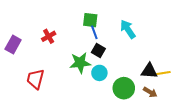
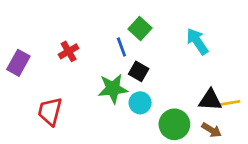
green square: (90, 20) -> (140, 28), moved, turned 35
cyan arrow: (128, 29) -> (197, 41), moved
blue line: (94, 32) -> (121, 47), moved

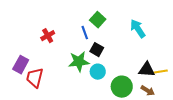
purple rectangle: (18, 63) -> (21, 65), moved

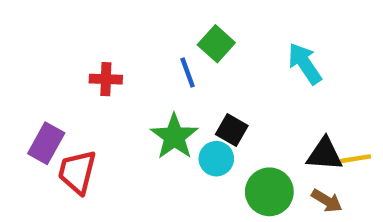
red cross: (48, 36) -> (106, 79), turned 32
black square: (97, 50) -> (232, 130), moved
green star: (79, 62) -> (174, 137), turned -30

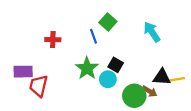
purple rectangle: (46, 143) -> (23, 72), turned 60
brown arrow: (327, 201) -> (150, 91), moved

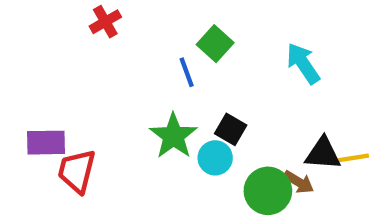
red cross: (53, 40) -> (105, 22), moved, turned -32

